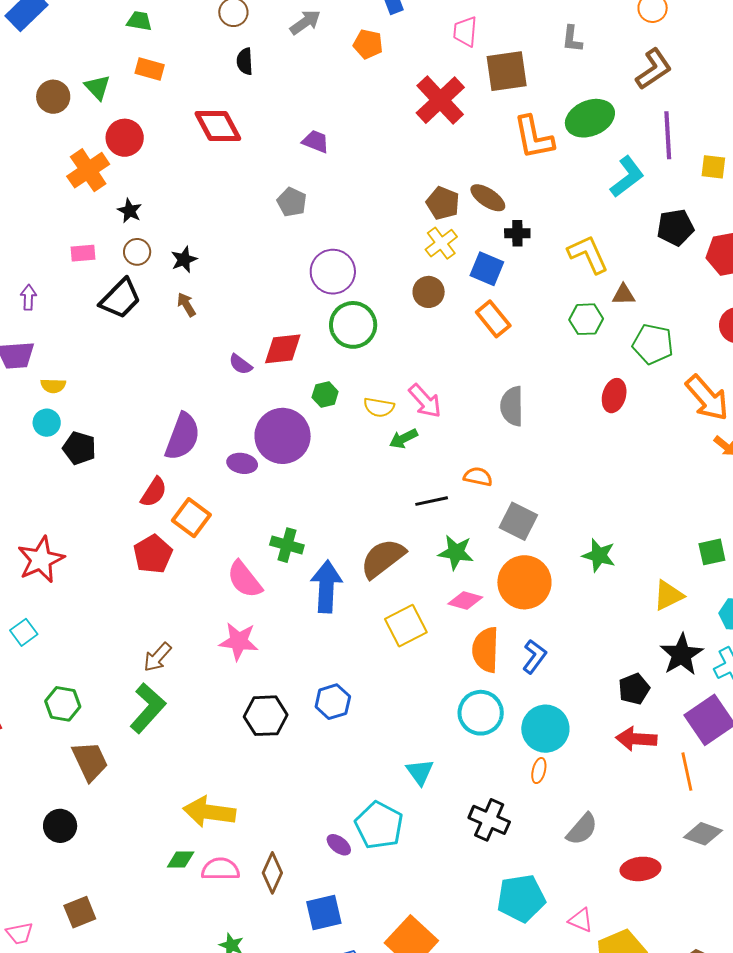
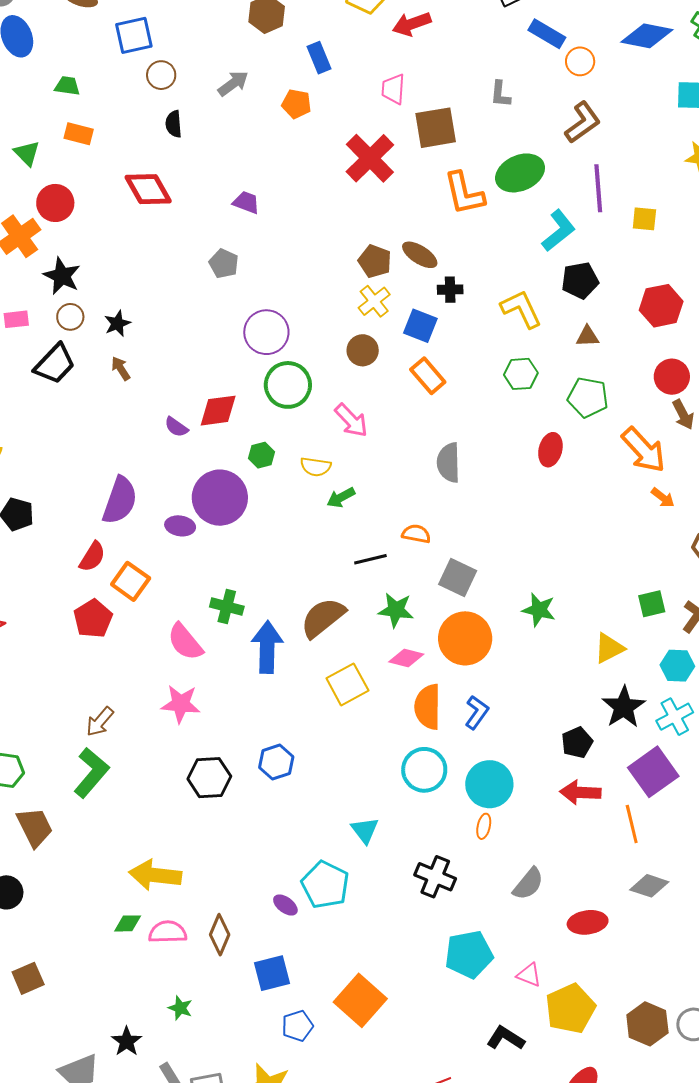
black star: (130, 211) -> (62, 276), size x1.5
black pentagon: (675, 227) -> (580, 280), moved
brown triangle: (624, 295) -> (587, 336), moved
pink arrow: (425, 401) -> (351, 420), moved

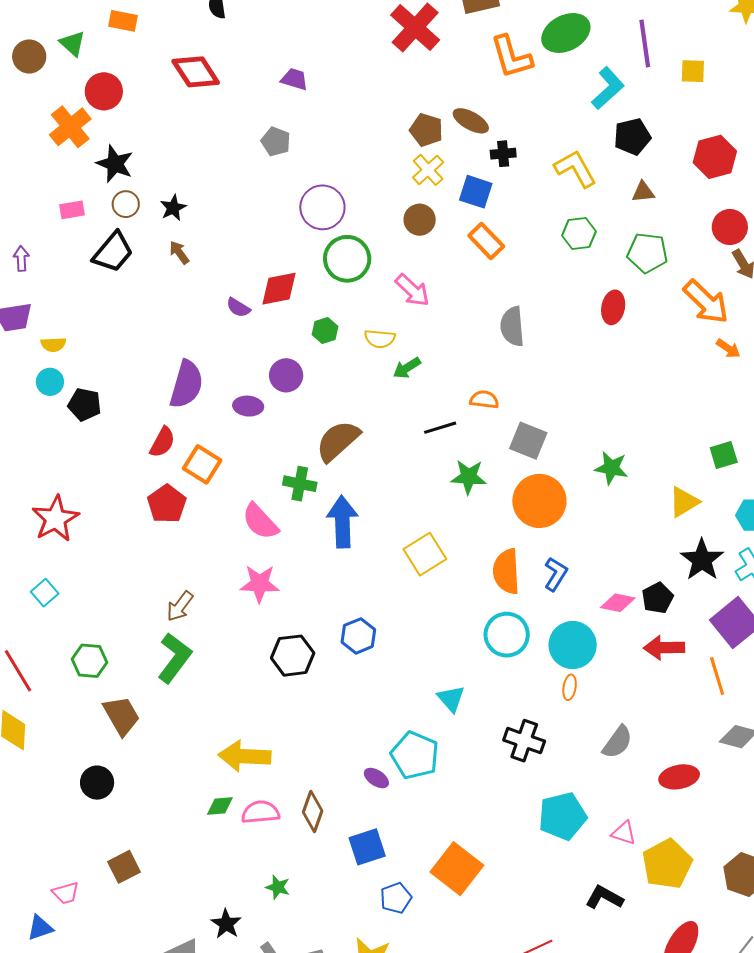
purple circle: (220, 498) -> (286, 375), size x0.6
brown semicircle: (323, 618) -> (338, 441), moved
pink diamond: (406, 658) -> (618, 603), moved

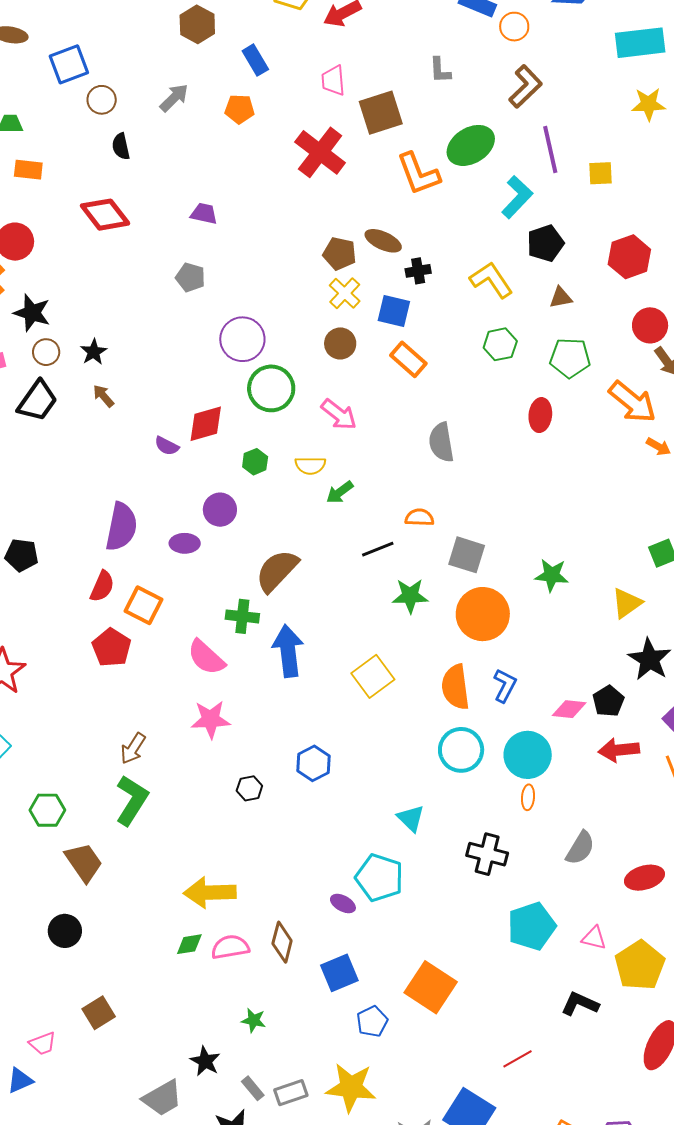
black hexagon: (293, 656) -> (249, 788), size x0.6

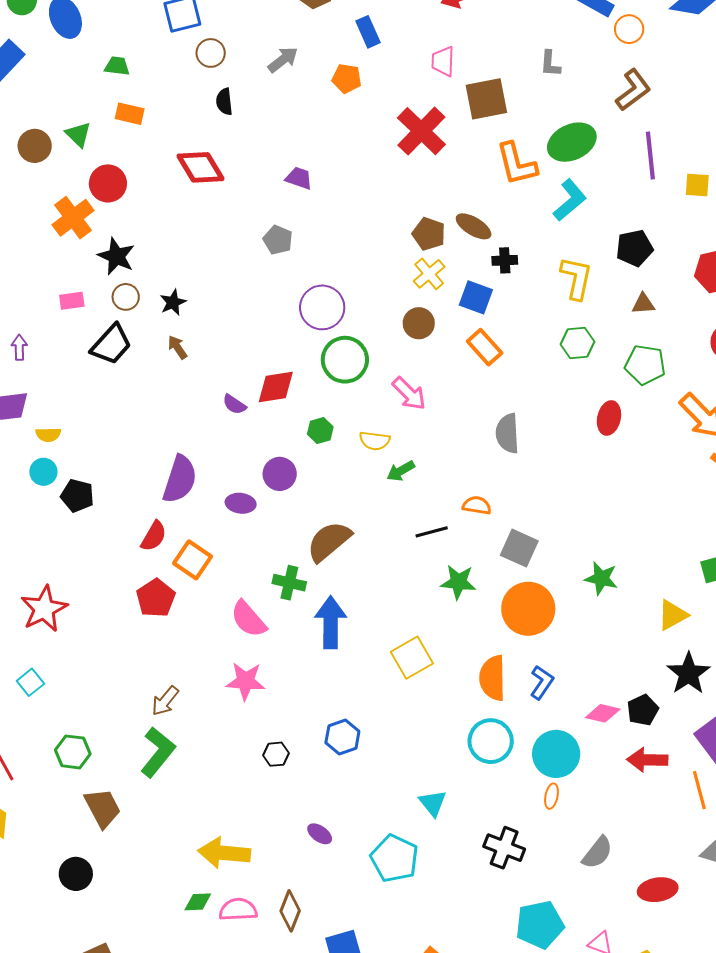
cyan L-shape: (517, 197) -> (570, 200), moved
yellow L-shape: (491, 280) -> (576, 278), turned 39
purple ellipse: (343, 904) -> (320, 834), moved

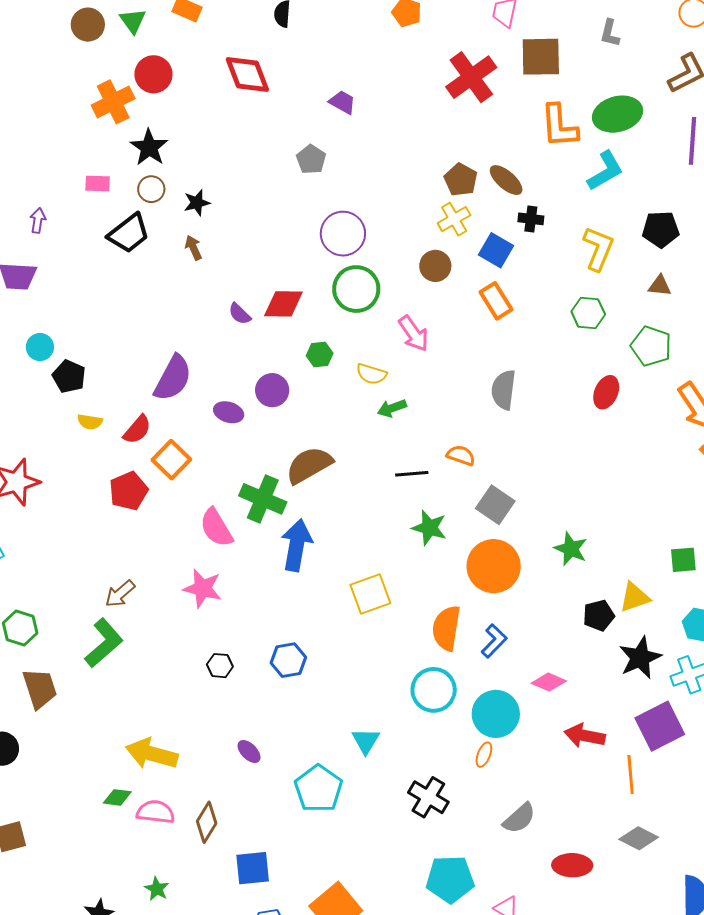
yellow semicircle: (48, 435) -> (90, 422), moved
green cross: (289, 583) -> (263, 499), size x1.4
black pentagon: (643, 710) -> (599, 615), moved

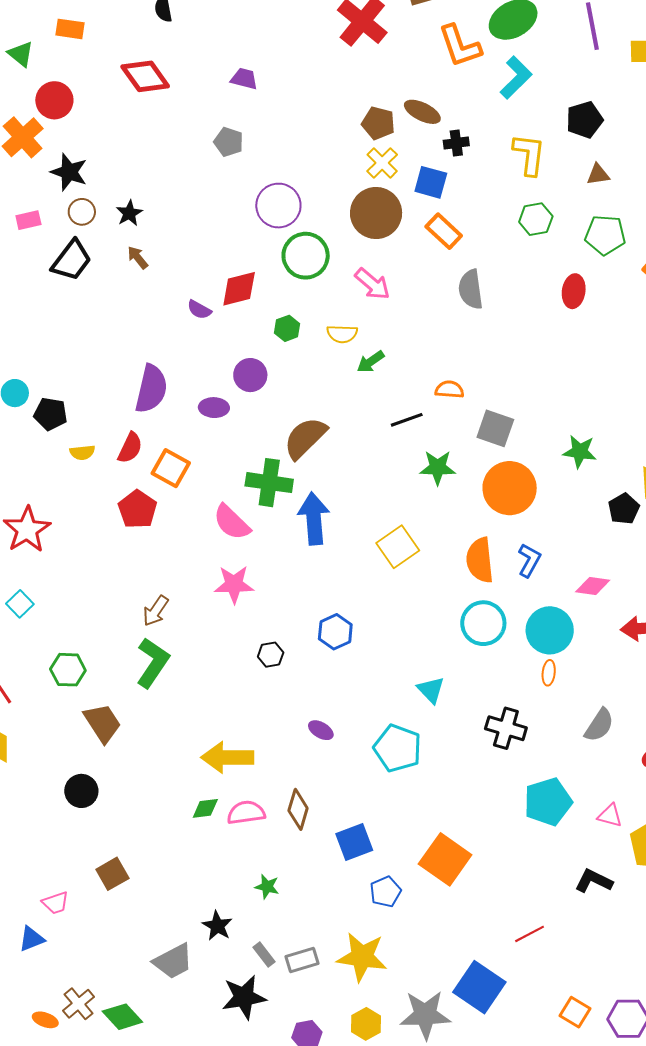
brown circle: (435, 266) -> (376, 213), size x1.6
gray semicircle: (504, 390) -> (471, 289), moved

